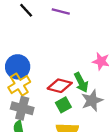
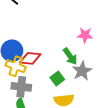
yellow cross: (19, 85) -> (16, 66), turned -30
red diamond: (60, 86) -> (30, 58), moved

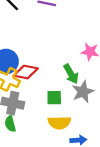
green square: (57, 78) -> (54, 98), turned 32

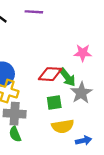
red diamond: (26, 72) -> (50, 74), moved

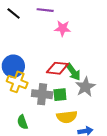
pink star: (83, 53) -> (63, 28), moved
gray cross: (15, 114) -> (42, 94), moved

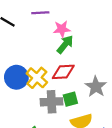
green arrow: (73, 72) -> (65, 44), moved, turned -96
yellow cross: (17, 82) -> (37, 78), moved, turned 30

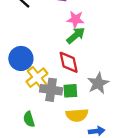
red diamond: (63, 72) -> (69, 62), turned 70
yellow cross: (37, 78) -> (37, 78), moved

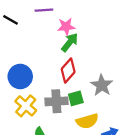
red diamond: (69, 62) -> (68, 70), turned 65
yellow cross: (37, 78) -> (26, 106), moved

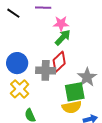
green square: (76, 98) -> (75, 92), moved, size x1.5
gray cross: (56, 101) -> (46, 70), moved

